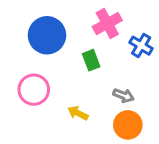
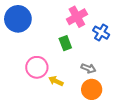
blue circle: (47, 35) -> (18, 19), moved
pink circle: (34, 90) -> (37, 67), moved

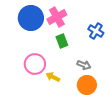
pink cross: (77, 17) -> (57, 17), moved
blue circle: (18, 19) -> (31, 18), moved

